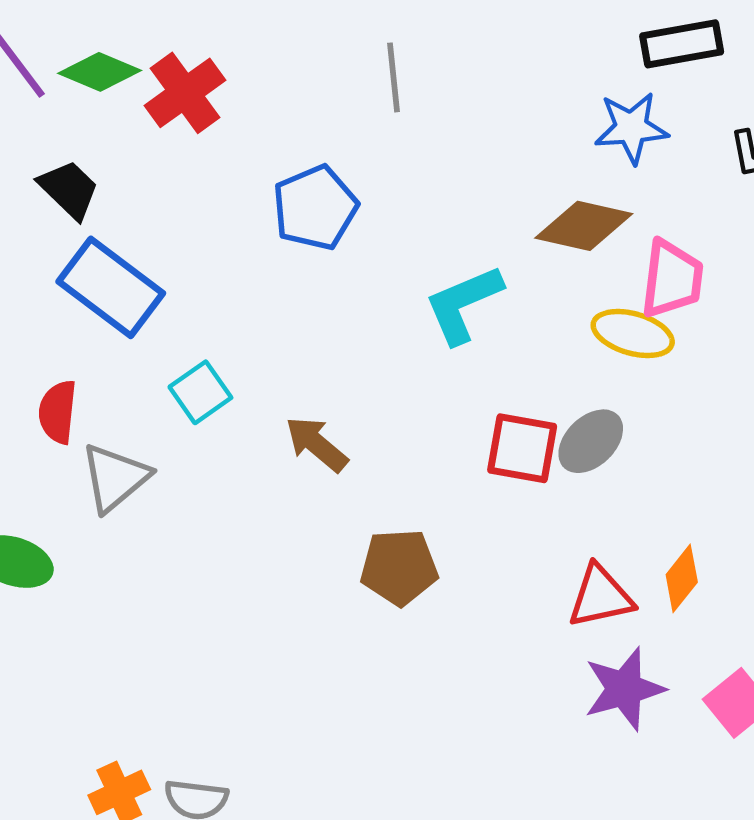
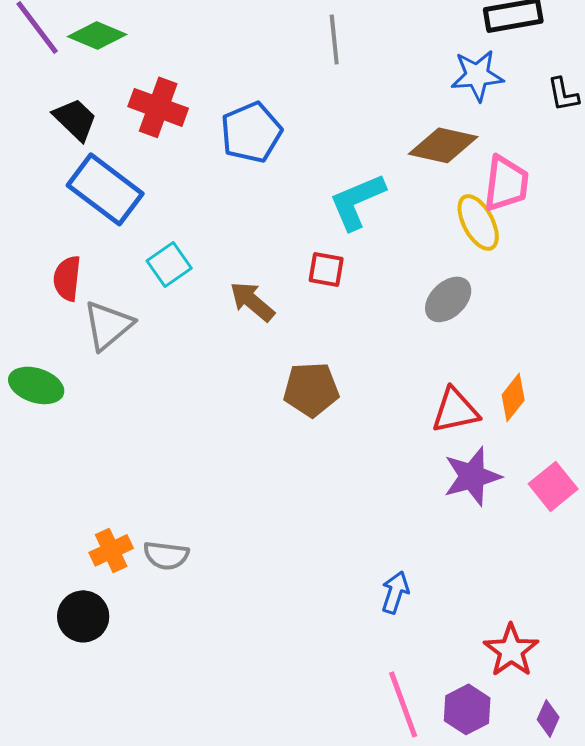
gray line: (393, 77) -> (334, 39), moved
red cross: (185, 93) -> (158, 107), moved, turned -34
yellow ellipse: (633, 334) -> (478, 222), turned 46
red square: (522, 448) -> (326, 269), moved, size x0.7

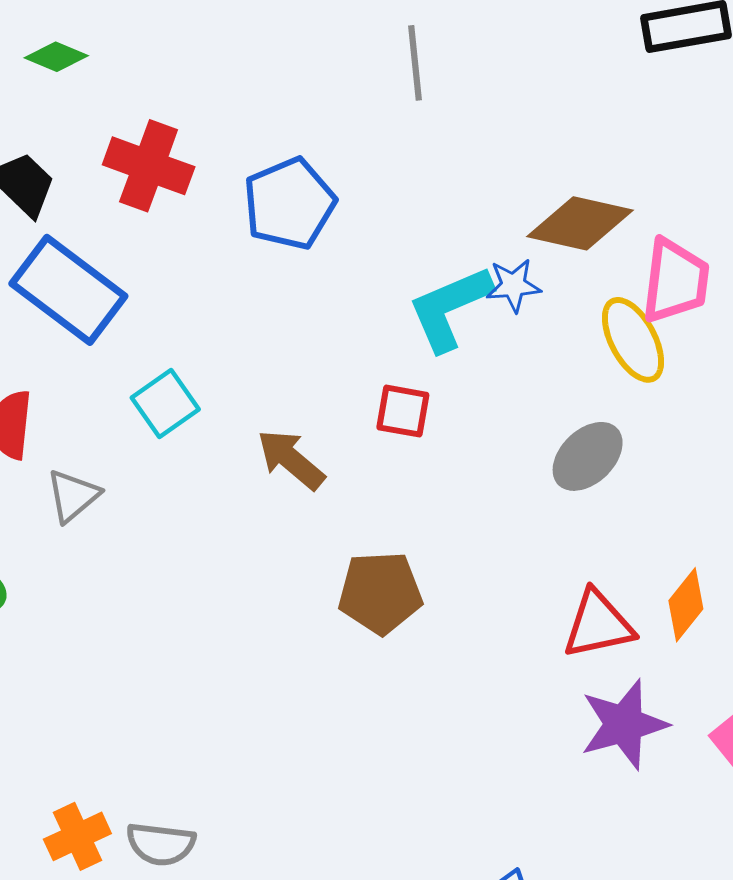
green diamond: (97, 35) -> (56, 57), size x0.7
blue star: (477, 75) -> (513, 285), moved, size x0.7
gray triangle: (108, 325) -> (73, 496), size x0.7

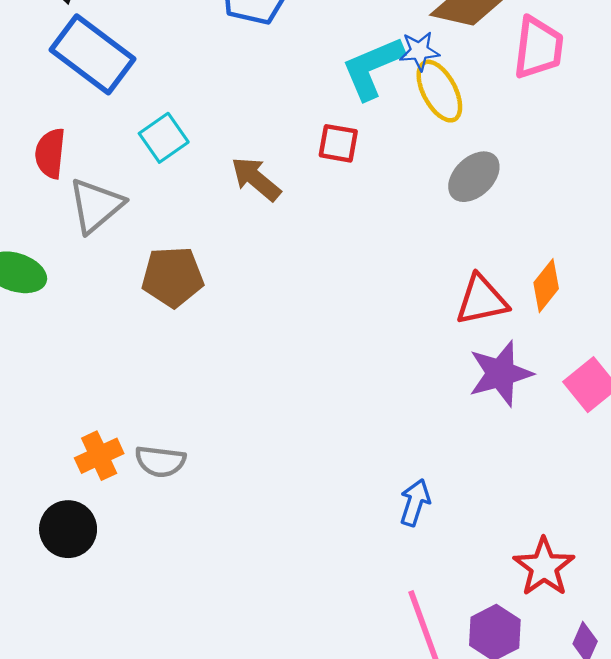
yellow ellipse: (633, 340) -> (439, 91), moved
gray triangle: (73, 496) -> (96, 206), size x1.4
brown pentagon: (380, 593) -> (173, 277), moved

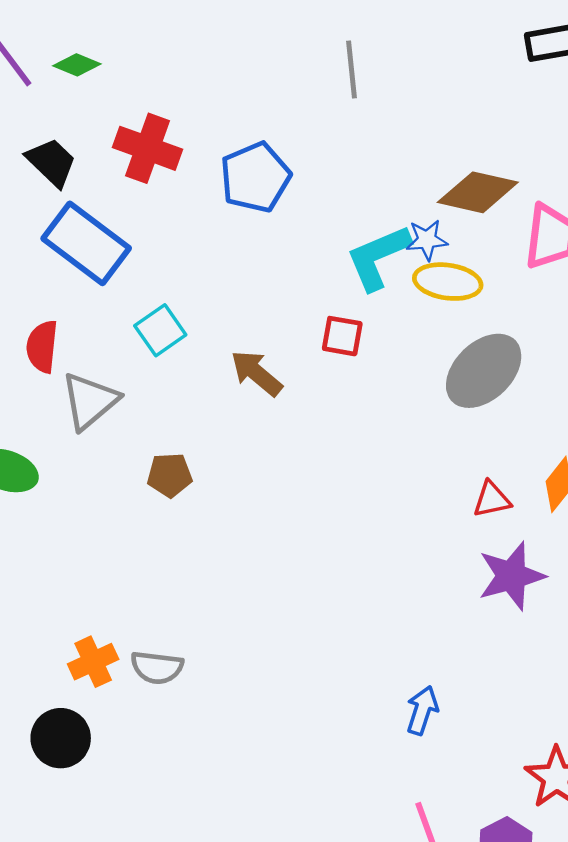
yellow ellipse: (439, 91) -> (448, 282), turned -54
gray ellipse: (474, 177) -> (484, 371), size x1.4
brown pentagon: (173, 277) -> (170, 475), size x0.7
red triangle: (482, 300) -> (492, 499), size x0.7

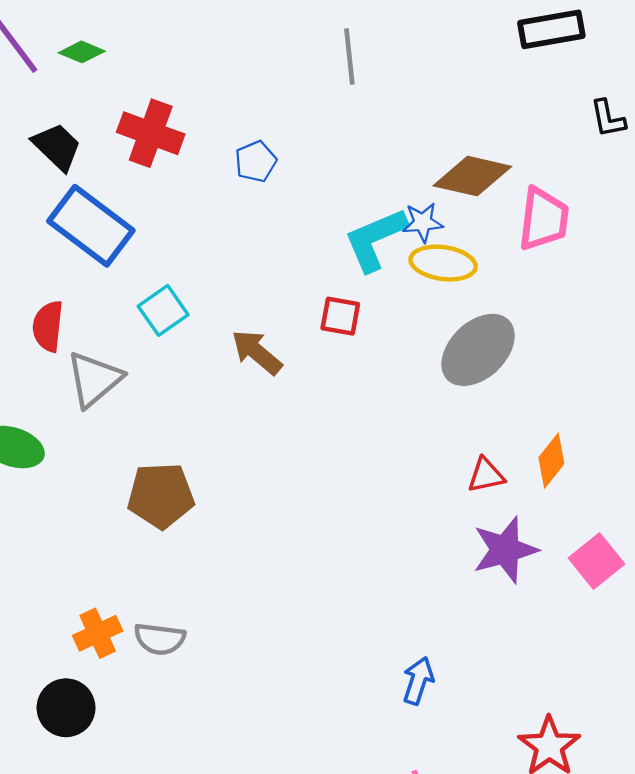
blue pentagon: (255, 177) -> (256, 161), size x0.6
brown pentagon: (170, 475) -> (161, 496), moved, size x1.5

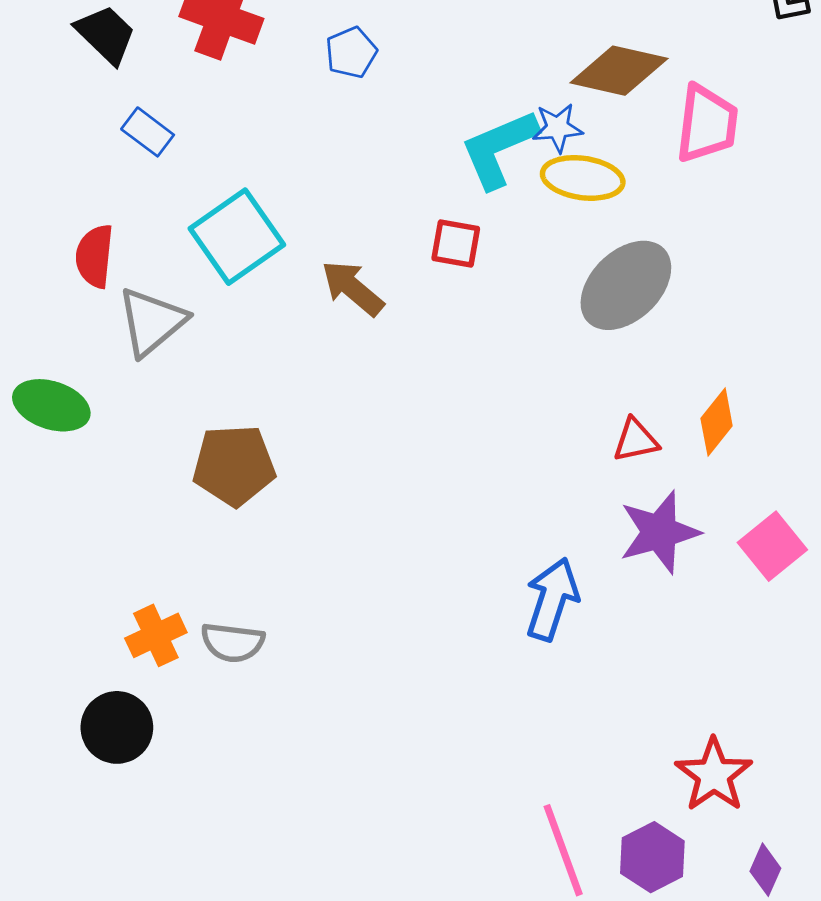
blue rectangle: (91, 226) -> (148, 132), size x0.5
cyan square: (163, 310) -> (237, 237), size x1.5
blue arrow: (418, 681) -> (552, 599), moved, size x1.4

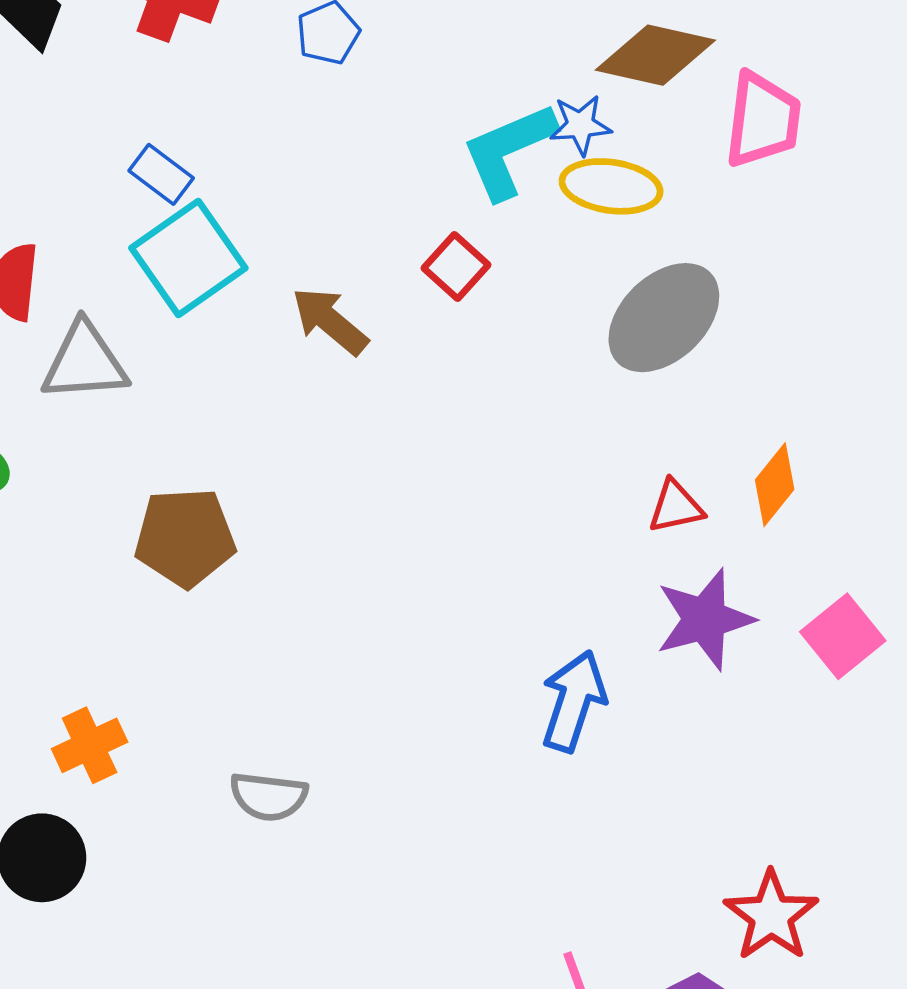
blue rectangle: (148, 132) -> (161, 174), moved
red square: (456, 244) -> (456, 266), turned 32
gray triangle: (152, 322) -> (84, 362), turned 36
gray semicircle: (233, 642) -> (269, 796), moved

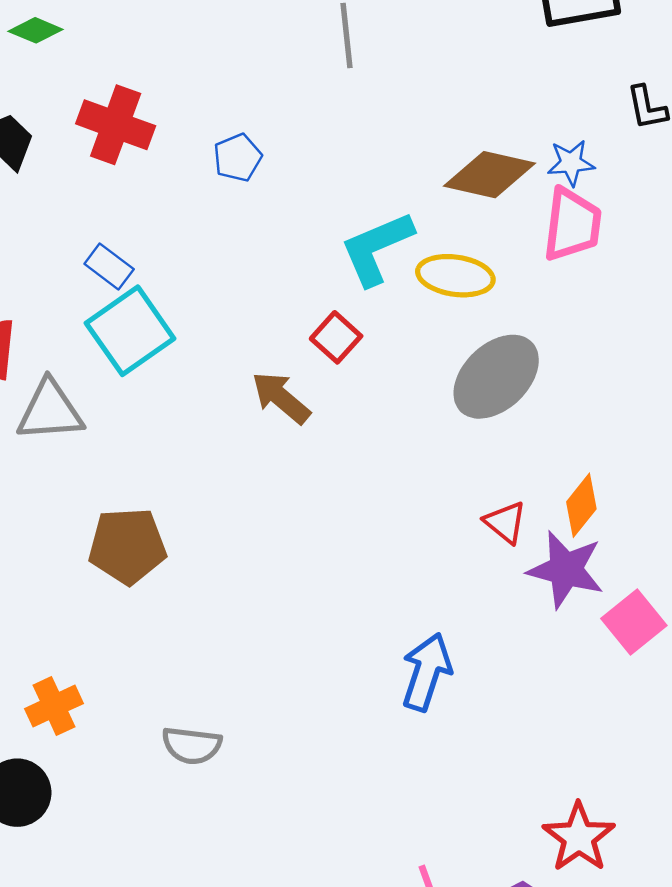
blue star: (580, 125) -> (571, 163), moved
brown arrow: (330, 321) -> (281, 398), moved
red triangle: (676, 507) -> (505, 522), turned 51
purple star: (705, 619) -> (566, 570), moved, turned 30

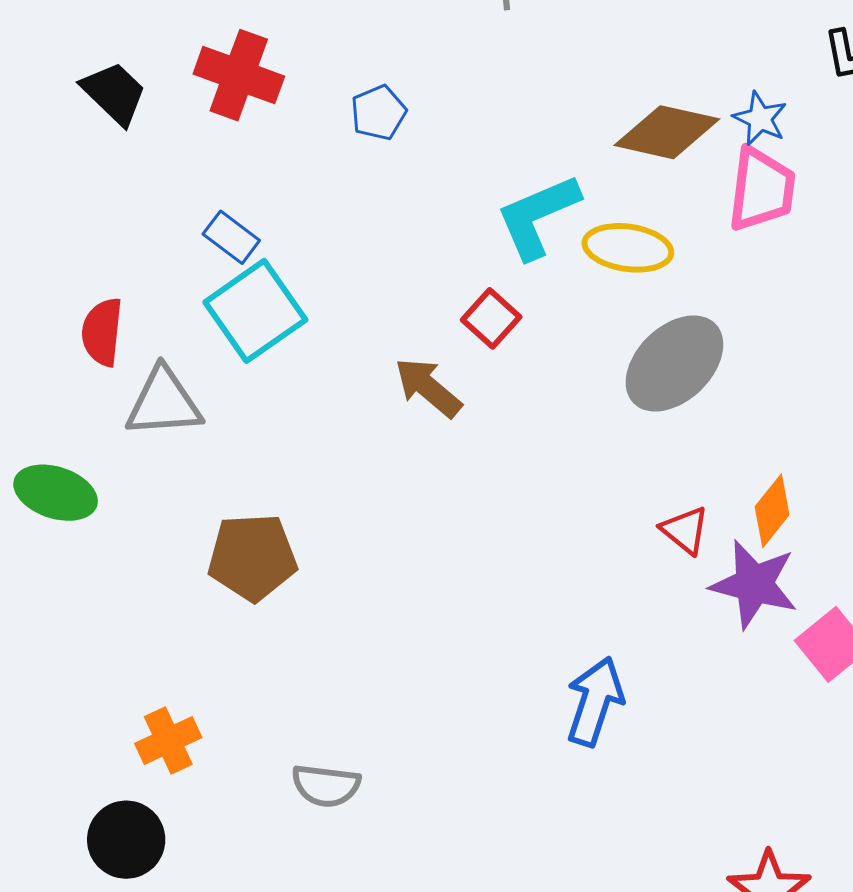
blue star: (571, 163) -> (760, 119), turned 30

